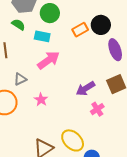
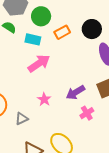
orange rectangle: (80, 30) -> (62, 32), moved
gray triangle: (20, 79) -> (22, 119), moved
pink star: (41, 100) -> (44, 99), moved

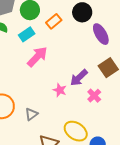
cyan rectangle: (33, 39) -> (27, 34), turned -35
pink star: (44, 99) -> (60, 90), moved

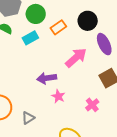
pink arrow: (37, 57) -> (76, 58), moved
purple arrow: (79, 78) -> (47, 78), moved, turned 30

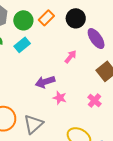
orange rectangle: (58, 27) -> (46, 18), moved
pink arrow: (76, 58) -> (71, 57), size x0.6
gray triangle: (28, 118) -> (33, 124), size x1.5

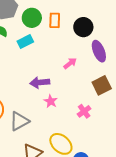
orange rectangle: (46, 18) -> (55, 20), turned -56

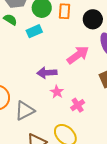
pink arrow: (70, 63) -> (78, 55), size x1.6
pink cross: (84, 111) -> (78, 105), moved

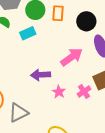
pink star: (57, 92) -> (59, 92), moved
pink cross: (78, 105) -> (84, 91), moved

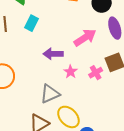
cyan rectangle: (28, 33) -> (32, 23), moved, turned -42
gray triangle: (18, 113) -> (50, 94), moved

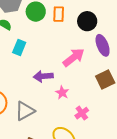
pink cross: (96, 73) -> (82, 113), moved
gray triangle: (50, 94) -> (25, 111), moved

